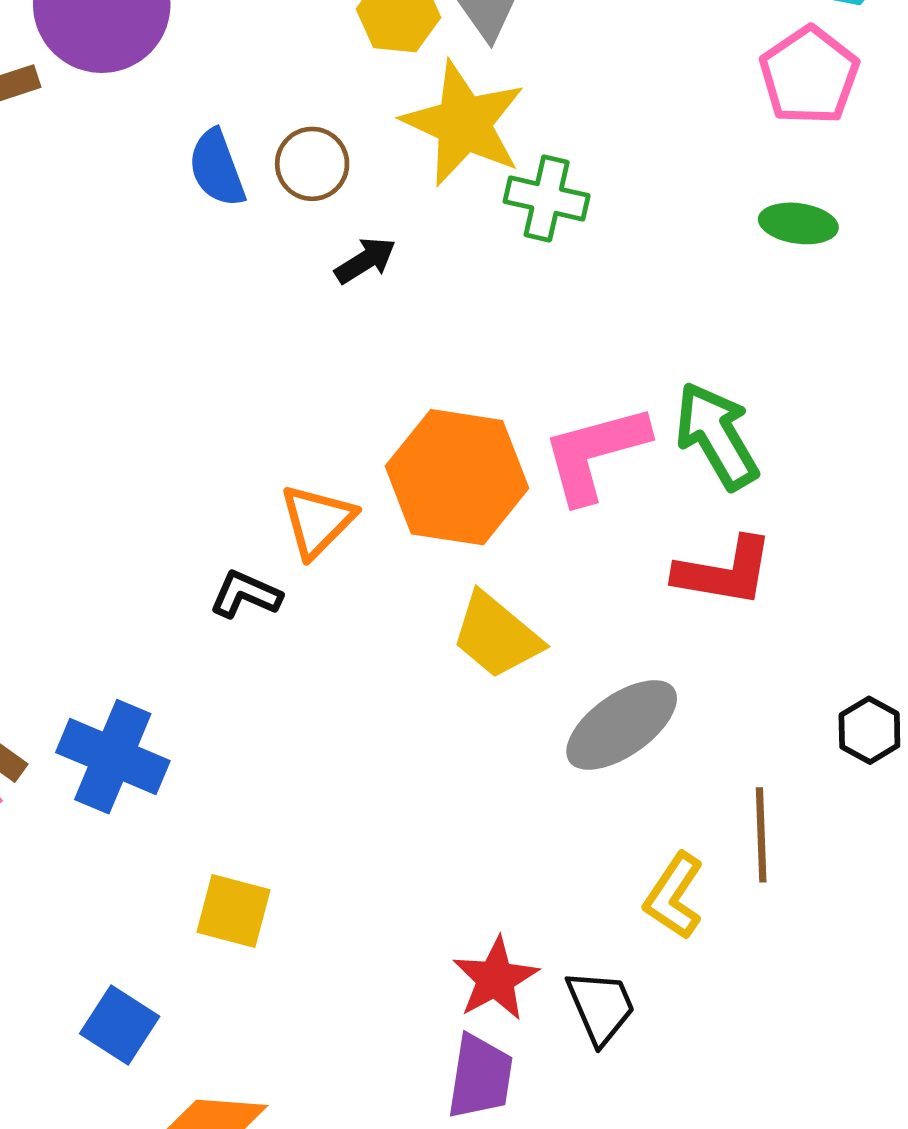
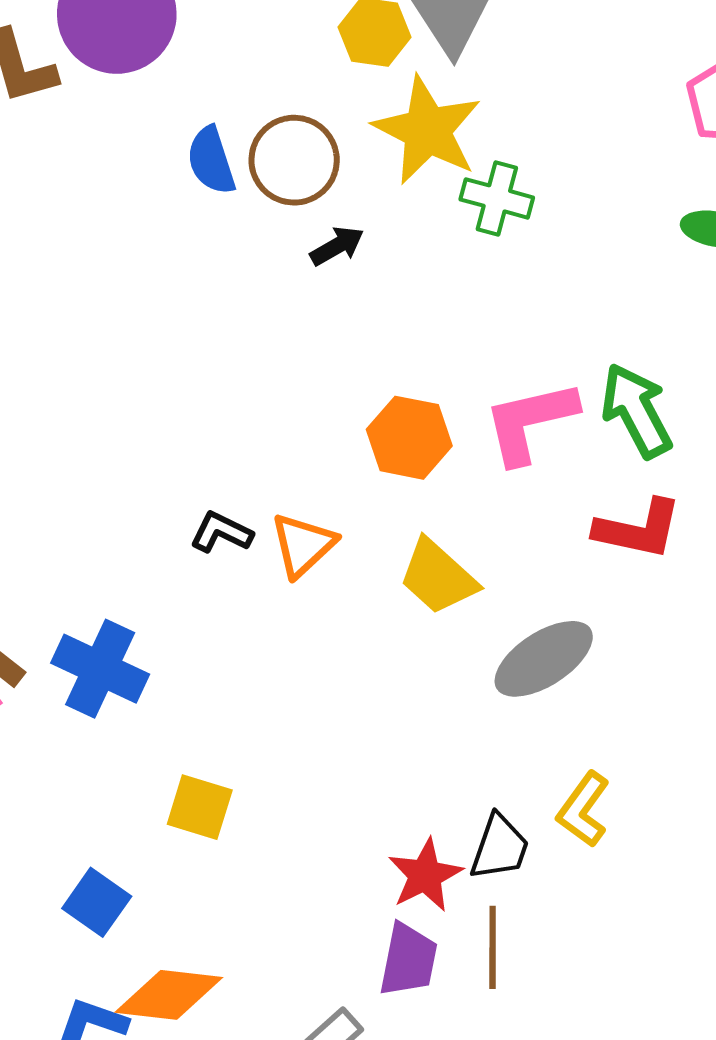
brown circle: (312, 164) -> (294, 160), size x1.4
orange hexagon: (457, 477) -> (409, 438), size x0.7
orange triangle: (317, 521) -> (303, 545), moved
brown line: (761, 835) -> (493, 947), moved
black trapezoid: (601, 1007) -> (500, 847), moved, turned 40

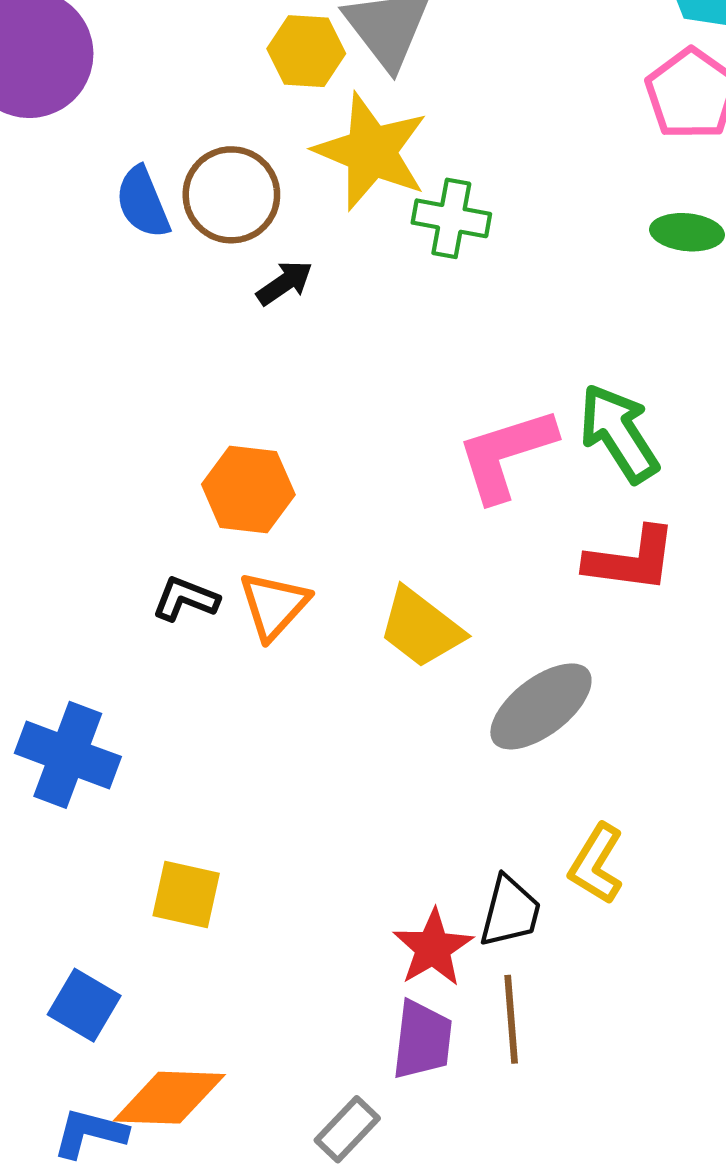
orange hexagon: (409, 438) -> (248, 490), moved

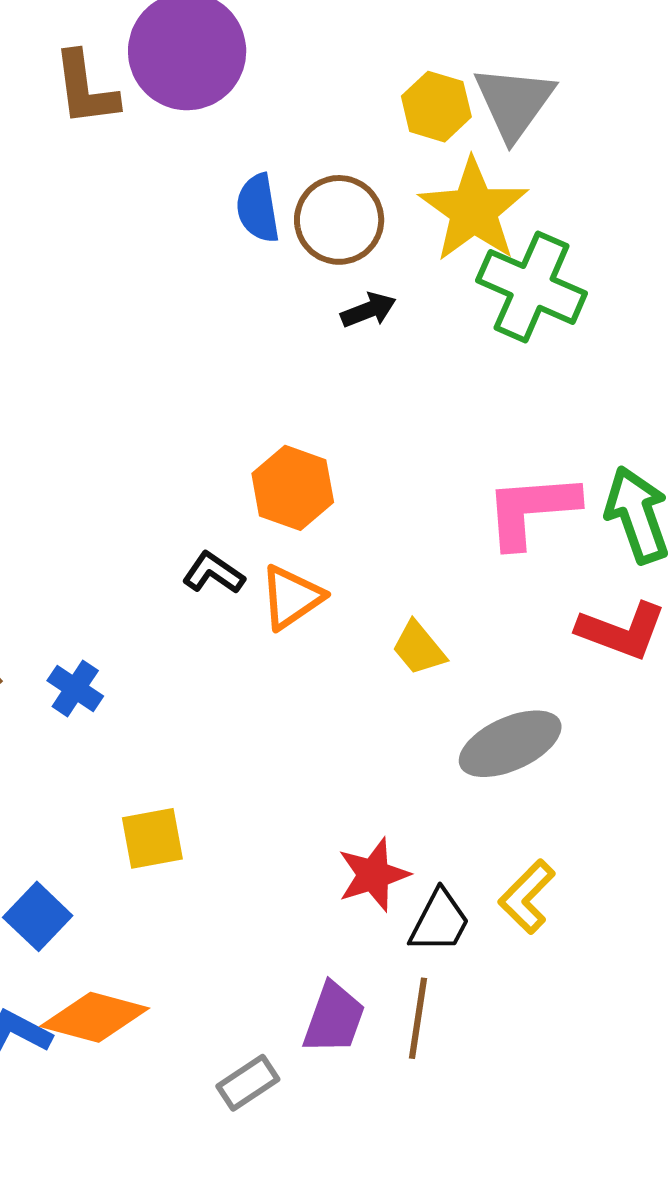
green cross: (451, 218) -> (532, 287), size x1.5
yellow trapezoid: (421, 628) -> (419, 648), size x0.7
blue cross: (68, 755) -> (75, 688), size x0.6
yellow square: (186, 894) -> (152, 838), turned -36
red star: (433, 948) -> (373, 875), moved

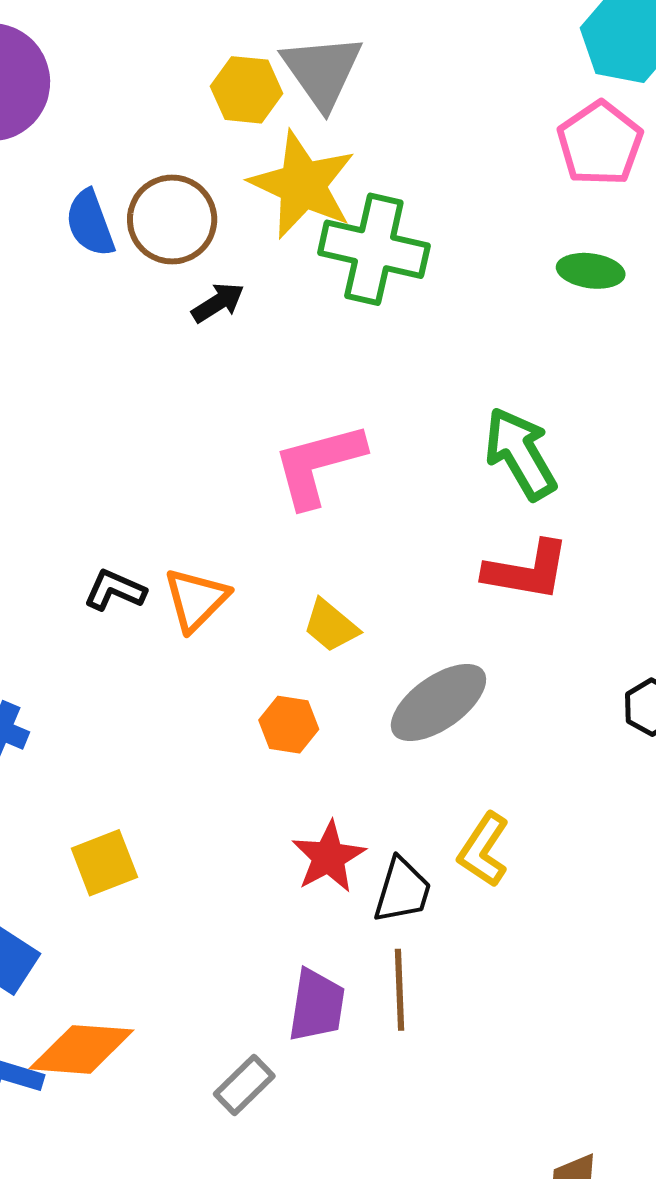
orange hexagon: (293, 488) -> (289, 725), moved, size x0.7
pink L-shape: (531, 510) -> (318, 465), moved

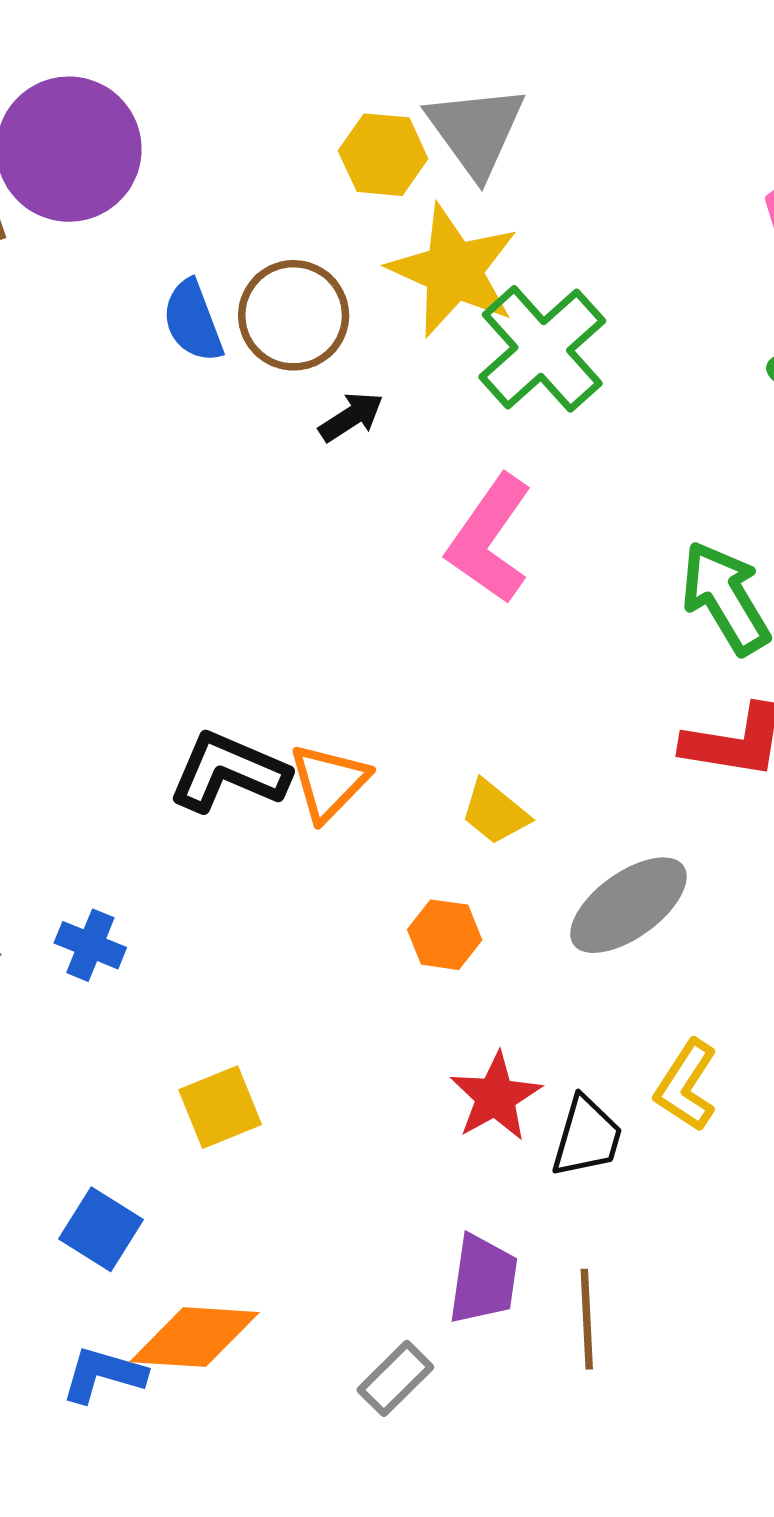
green cross: (374, 249) -> (542, 349), turned 36
pink L-shape: (318, 465) -> (489, 539), moved, turned -39
black L-shape: (115, 590) -> (229, 772), size x1.6
brown line: (399, 990) -> (587, 1319), moved

